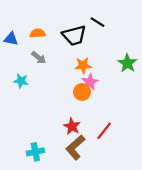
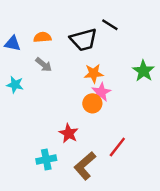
cyan star: (21, 81) -> (15, 85), moved
red star: (72, 126) -> (69, 133), moved
cyan cross: (35, 152) -> (46, 160), moved

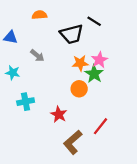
orange semicircle: (42, 37) -> (39, 15), moved
green star: (144, 71) -> (94, 74), moved
pink star: (101, 92) -> (99, 60), moved
cyan cross: (46, 160) -> (26, 102), moved

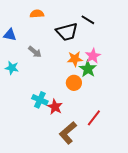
cyan cross: (26, 102) -> (40, 100), moved, turned 35

